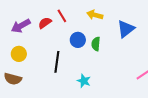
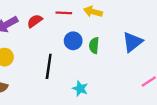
red line: (62, 16) -> (64, 13), moved, turned -56
blue triangle: (126, 29) -> (132, 42), moved

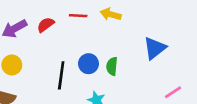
blue circle: (73, 41) -> (88, 64), moved
green semicircle: (94, 45) -> (112, 66), moved

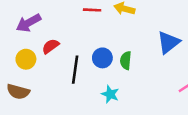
red semicircle: (46, 25) -> (51, 46), moved

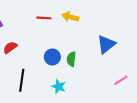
black line: (75, 70) -> (22, 80), moved

